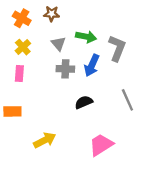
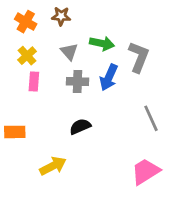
pink rectangle: (19, 73) -> (34, 82), moved
black semicircle: (84, 102) -> (80, 126), moved
pink trapezoid: (101, 145) -> (146, 171), moved

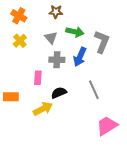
brown star: (61, 16) -> (56, 12), moved
pink rectangle: (34, 82) -> (38, 78), moved
gray line: (151, 118) -> (94, 90), moved
yellow arrow: (53, 166) -> (43, 109), moved

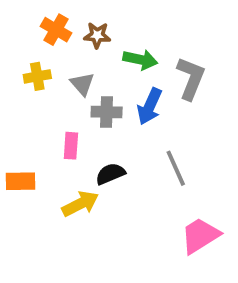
brown star: (56, 12) -> (97, 35), moved
orange cross: (19, 16) -> (56, 30), moved
gray triangle: (51, 38) -> (82, 84), moved
yellow cross: (20, 41) -> (37, 76), turned 32

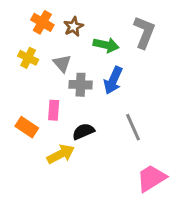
brown star: (97, 35) -> (73, 27), turned -30
yellow cross: (37, 76) -> (28, 58), turned 36
gray L-shape: (191, 78) -> (144, 32), moved
orange rectangle: (20, 181) -> (27, 127), moved, turned 35

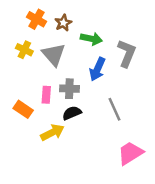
gray L-shape: (144, 32) -> (127, 53), moved
gray triangle: (62, 63) -> (54, 55), size x1.5
gray cross: (81, 85) -> (69, 89), moved

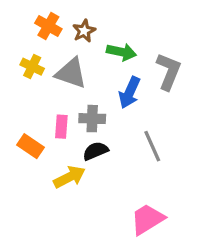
gray triangle: (54, 55) -> (71, 73), turned -30
pink trapezoid: (130, 153) -> (147, 219), moved

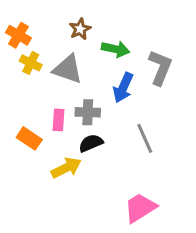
orange cross: (48, 26) -> (18, 35), moved

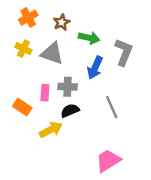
orange cross: (18, 35) -> (28, 18), moved, turned 30

